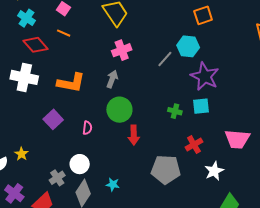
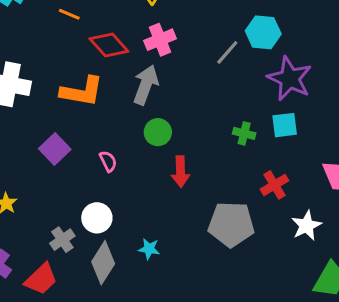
red diamond: (35, 45) -> (109, 45), moved
gray arrow: (112, 79) -> (146, 85), size x1.4
green circle: (119, 110) -> (158, 132), size x0.7
pink semicircle: (87, 128) -> (108, 161), turned -32

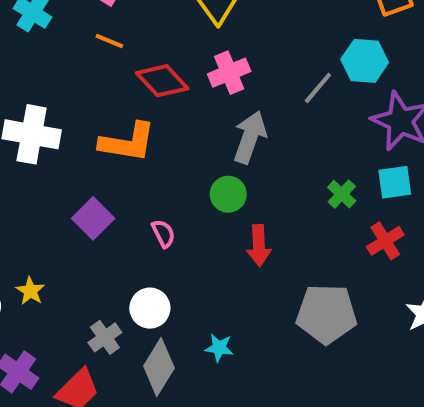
gray arrow: (146, 85) -> (250, 137), moved
green cross: (244, 133) -> (342, 194), turned 30
red cross: (275, 185) -> (385, 241), moved

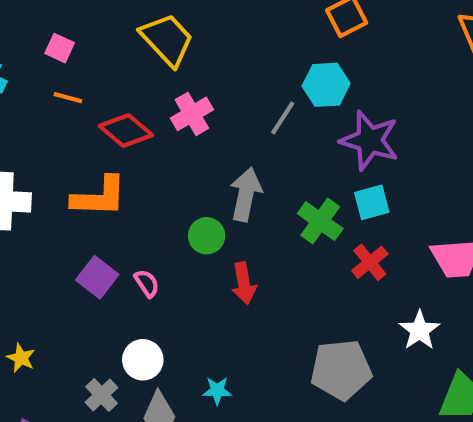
gray arrow: (250, 137) -> (246, 194), moved
green cross: (342, 194) -> (320, 221), size x1.5
purple square: (93, 218) -> (97, 277), moved
gray pentagon: (327, 314) -> (341, 370), moved

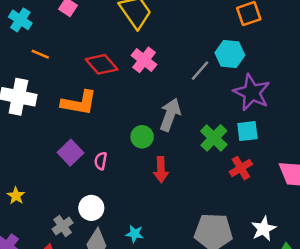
orange line: (68, 98) -> (40, 54), moved
pink cross: (192, 114) -> (144, 60), turned -30
pink semicircle: (147, 283) -> (101, 161), turned -144
white star: (419, 330) -> (263, 229), moved

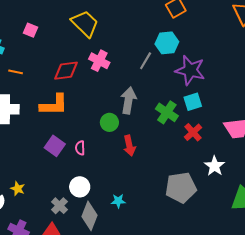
red diamond: (102, 64) -> (66, 71), turned -45
white star: (263, 229) -> (215, 166), moved

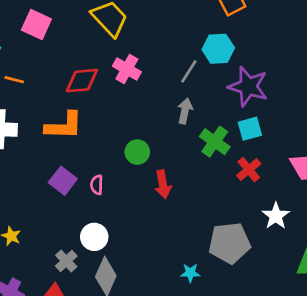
pink square: (31, 30) -> (36, 25), size x1.5
gray arrow: (128, 100) -> (185, 111), moved, size x0.7
cyan star: (118, 201) -> (190, 273), moved

